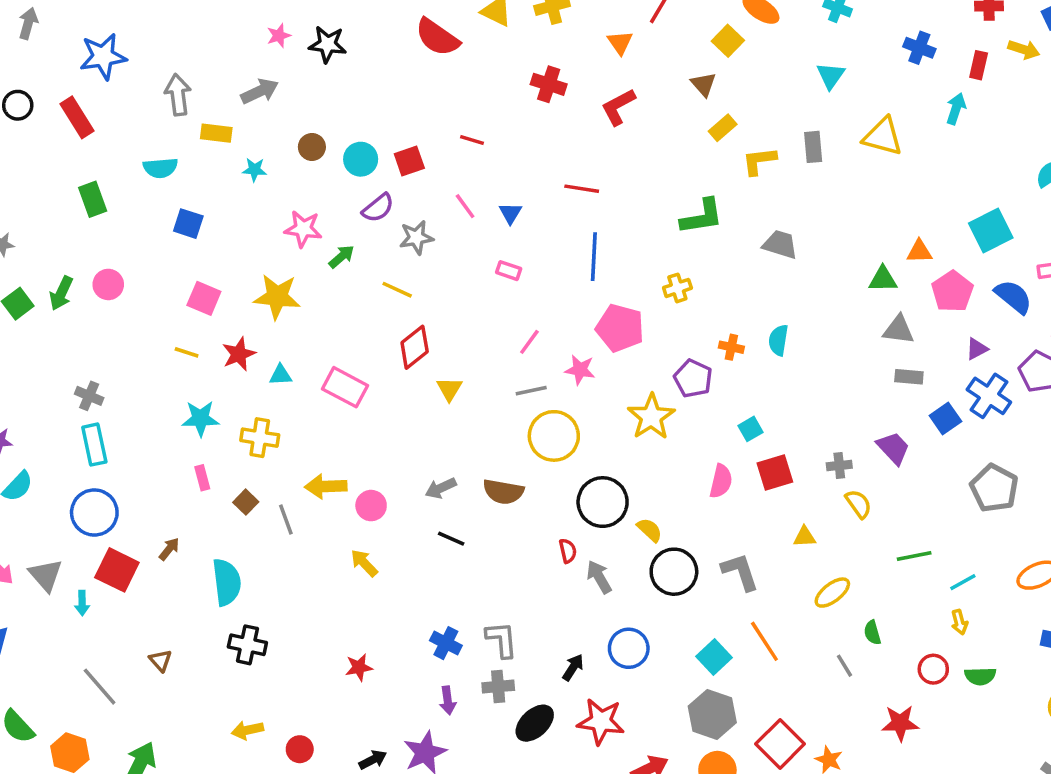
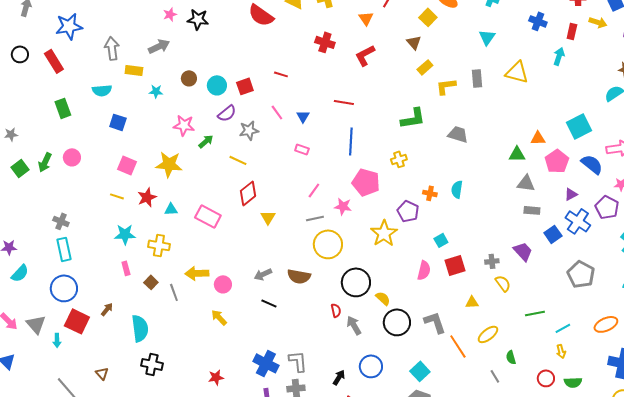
orange line: (764, 641) -> (458, 346), moved
blue cross: (446, 643) -> (266, 363), size x1.4

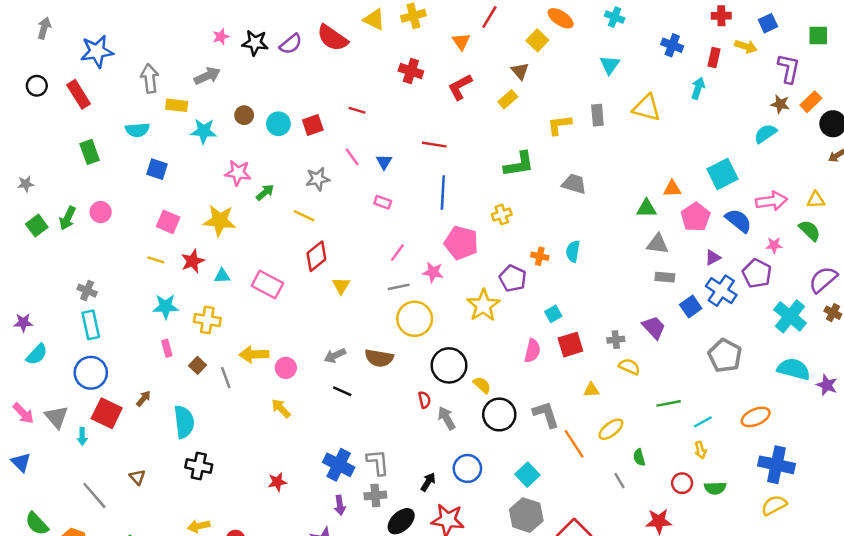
yellow rectangle: (425, 67) -> (508, 99), moved
cyan star: (156, 91) -> (204, 131), size x1.5
purple semicircle: (227, 113) -> (291, 44), moved
yellow semicircle: (503, 283) -> (629, 367), turned -30

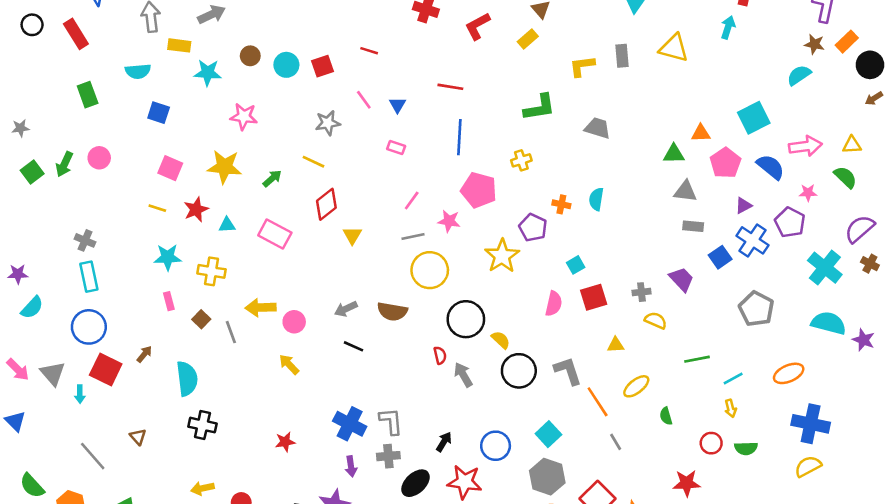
green arrow: (265, 192) -> (272, 178), moved
blue circle: (467, 468) -> (496, 446), moved
gray line: (619, 481) -> (616, 442), moved

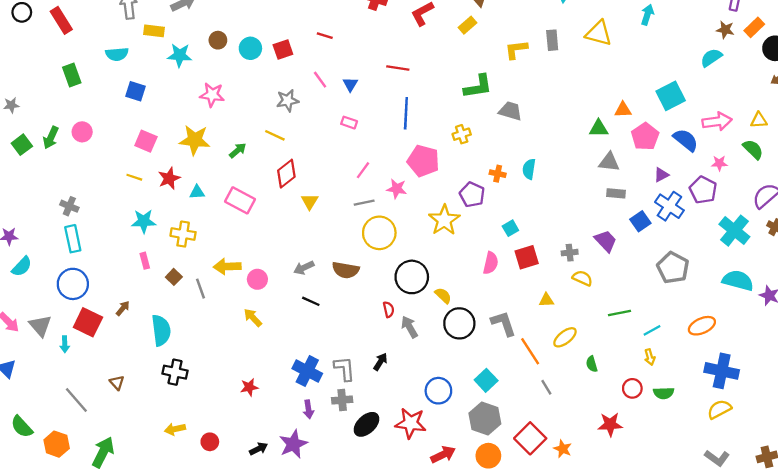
gray trapezoid: (598, 128) -> (510, 111), moved
black arrow: (444, 442) -> (380, 362), moved

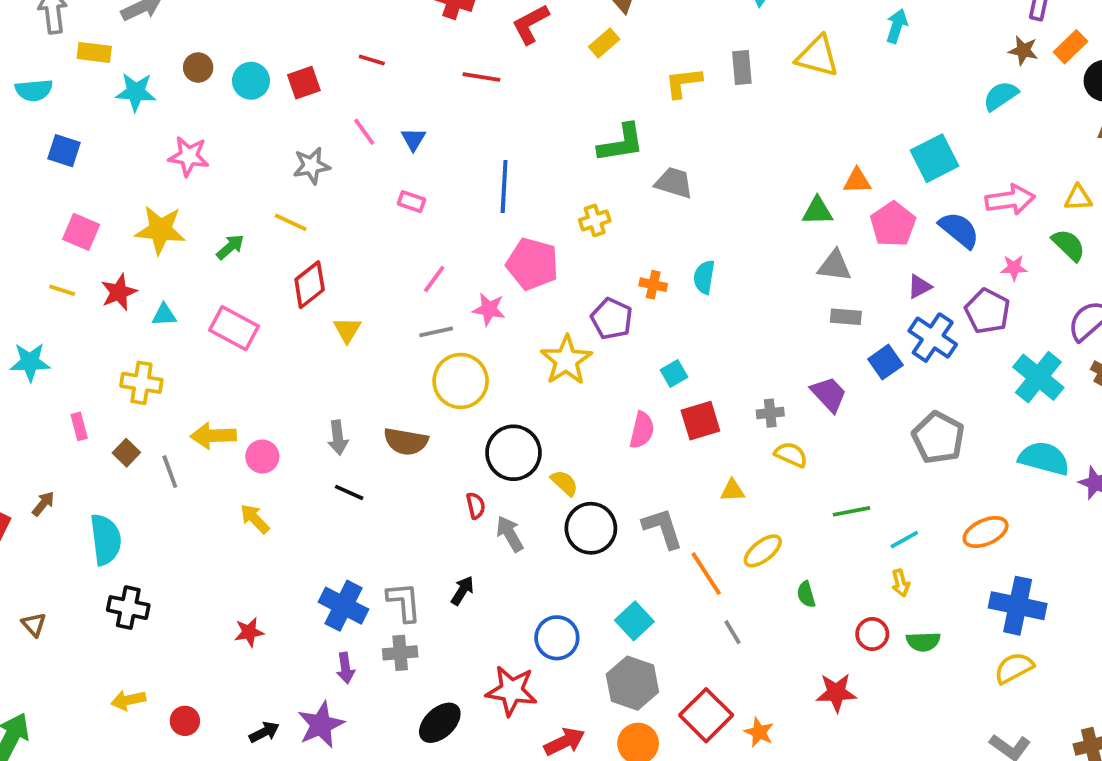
red line: (398, 68) -> (481, 77), moved
cyan star: (144, 221) -> (30, 362), moved
gray arrow: (304, 268) -> (338, 438), turned -72
black ellipse: (366, 424) -> (440, 723), moved

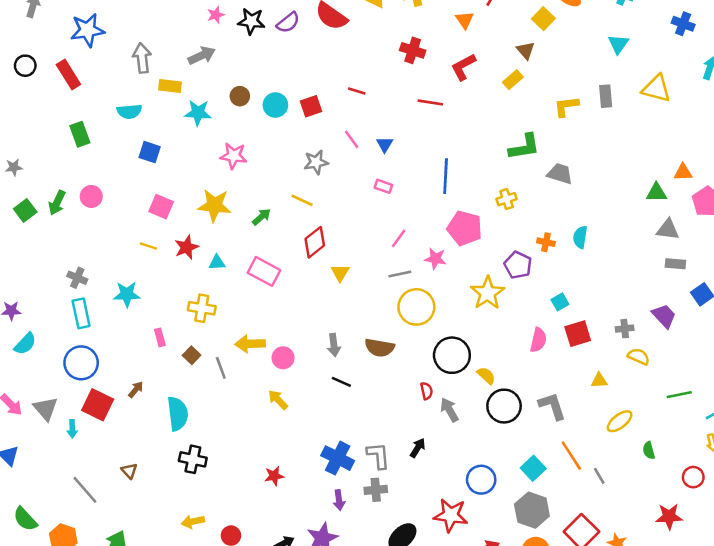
orange line: (706, 574) -> (571, 456), moved

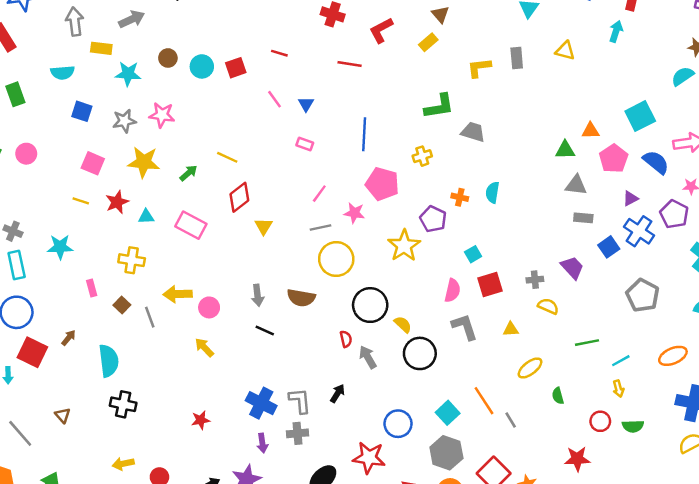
yellow triangle: (656, 89) -> (565, 51), size x0.7
gray star: (316, 162) -> (124, 121), moved
gray L-shape: (552, 406) -> (465, 327), moved

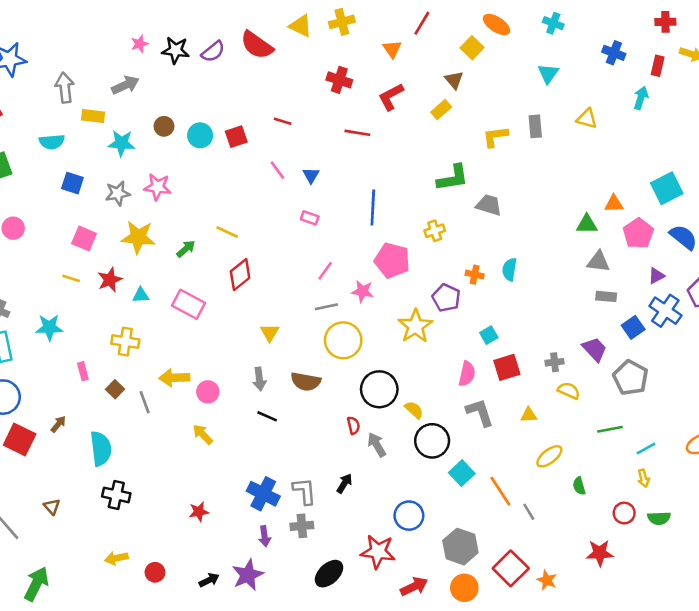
yellow triangle: (264, 226) -> (270, 333), moved
gray pentagon: (643, 295) -> (631, 378), moved
cyan square: (448, 413) -> (462, 473), moved

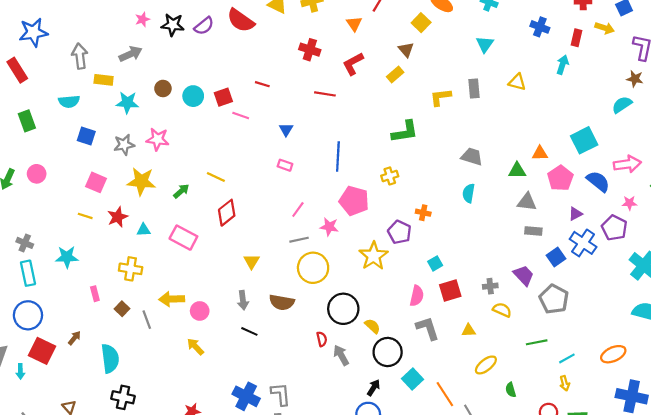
pink line: (277, 170) -> (241, 116), moved, turned -35
gray trapezoid: (489, 205) -> (472, 157), moved
cyan semicircle: (509, 269) -> (469, 193), moved
black arrow: (344, 483) -> (374, 388), moved

